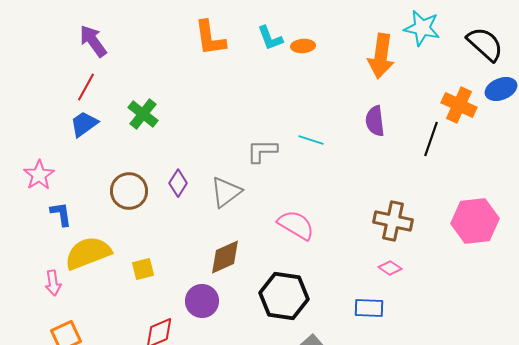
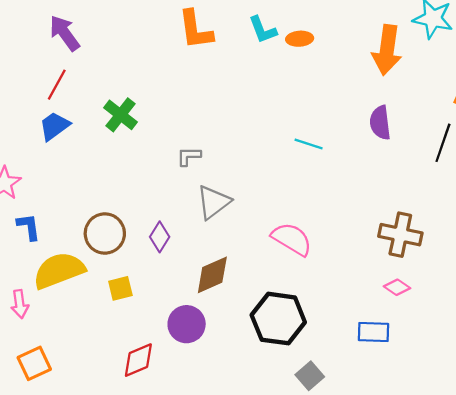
gray L-shape: (262, 151) -> (189, 156), moved, size x0.7
purple diamond: (178, 183) -> (160, 237), moved
brown circle: (129, 191) -> (105, 234), moved

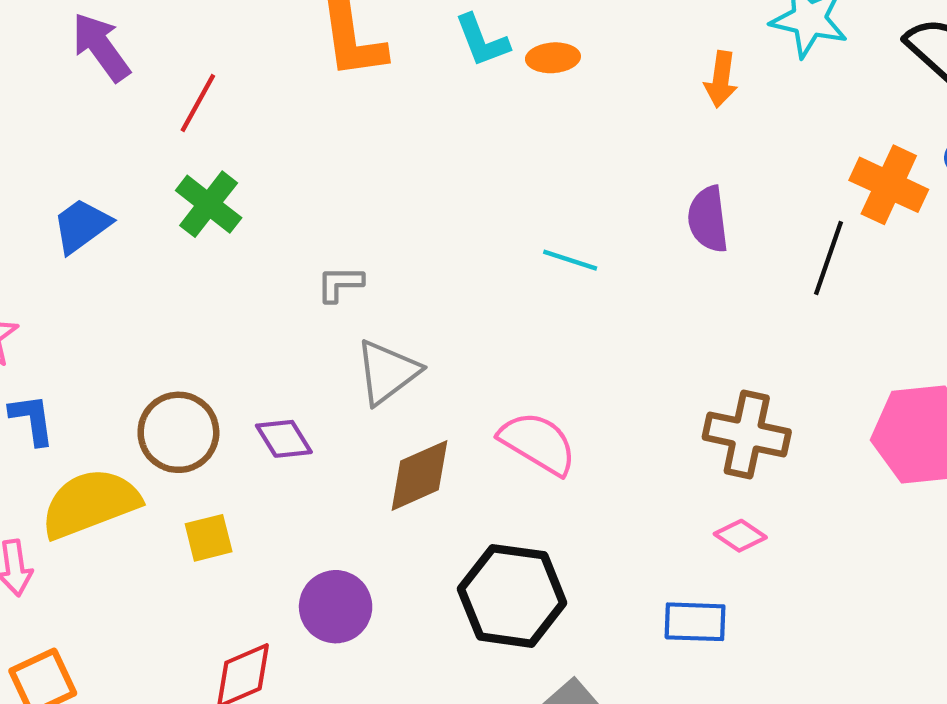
orange arrow: (387, 50) -> (721, 79), size x0.6
red line: (57, 85) -> (198, 103), moved
purple diamond: (160, 237) -> (284, 439), turned -64
brown diamond: (212, 275) -> (420, 475), moved

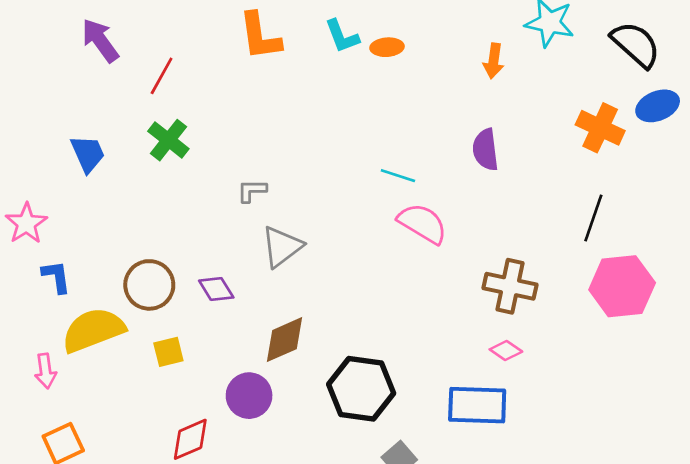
blue trapezoid: (82, 226) -> (88, 154), turned 102
black line: (829, 258) -> (593, 218), moved
pink semicircle: (538, 443) -> (423, 223), moved
brown diamond: (420, 475) -> (285, 340), moved
blue rectangle: (695, 622) -> (477, 405), size x1.5

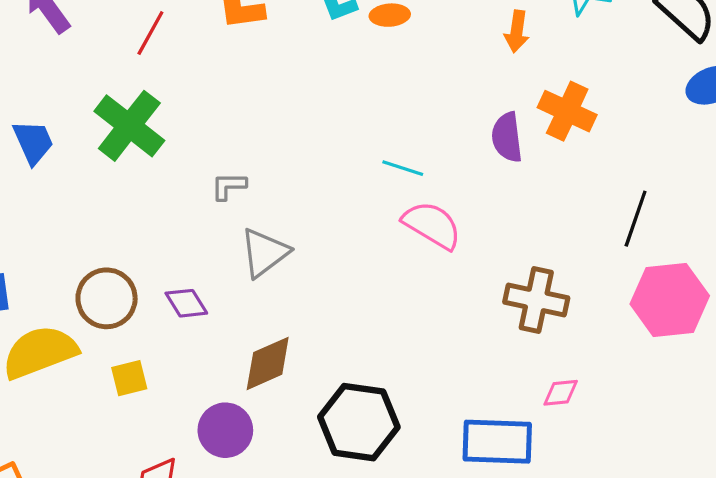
red line: (162, 76) -> (150, 33), moved
orange cross: (600, 128) -> (567, 111), moved
green cross: (168, 140) -> (129, 126), size x1.4
pink diamond: (506, 350) -> (561, 393), moved, turned -40

